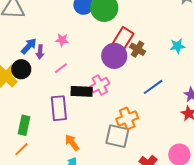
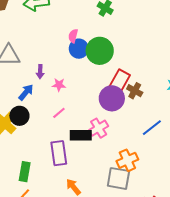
purple arrow: (40, 52) -> (40, 72), moved

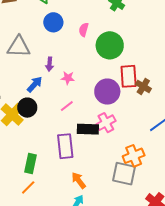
blue circle: (79, 49) -> (53, 22), moved
red rectangle: (120, 81) -> (129, 76), turned -35
purple circle: (112, 98) -> (107, 92), moved

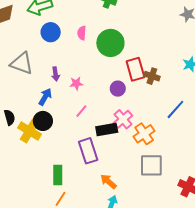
gray triangle: (19, 47) -> (22, 63), turned 30
purple circle: (107, 92) -> (118, 89), size x0.6
orange cross: (134, 156) -> (144, 134), moved

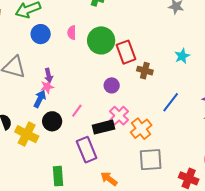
red rectangle: (135, 69) -> (126, 52), moved
pink star: (76, 83) -> (47, 87), moved
black circle: (43, 121) -> (52, 121), moved

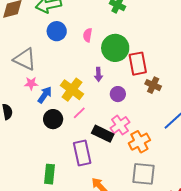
purple arrow: (49, 75) -> (98, 74), moved
pink star: (47, 87) -> (31, 83), moved
black rectangle: (103, 127) -> (103, 134), turned 30
yellow cross: (27, 134) -> (72, 90), moved

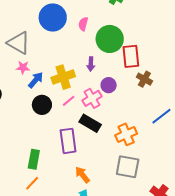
blue circle: (57, 31) -> (53, 18), size x1.4
yellow cross: (72, 90) -> (63, 77), turned 30
pink cross: (120, 125) -> (92, 98), moved

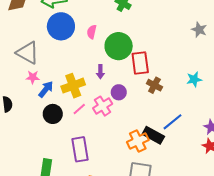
black rectangle: (90, 123) -> (153, 135), moved

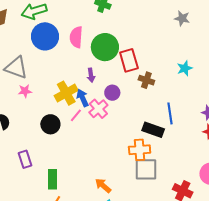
pink semicircle: (92, 32) -> (76, 37), size x1.5
blue arrow: (46, 89) -> (83, 98), moved, turned -54
blue line: (173, 122) -> (170, 113), turned -50
orange cross: (138, 141) -> (140, 150), moved, turned 30
purple rectangle: (80, 149) -> (25, 159), moved, size x0.7

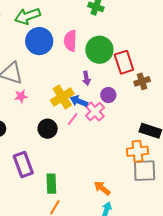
brown cross: (146, 80) -> (142, 81), turned -35
blue arrow: (83, 98) -> (79, 101), turned -42
purple rectangle: (25, 159) -> (23, 164), size x1.4

